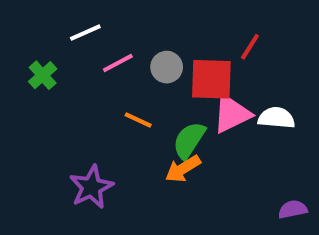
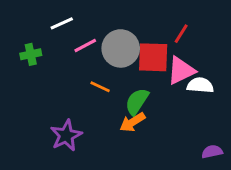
gray circle: (167, 67) -> (121, 48), size x1.6
green cross: (43, 75) -> (31, 54), turned 30
pink triangle: (232, 114) -> (181, 71), moved

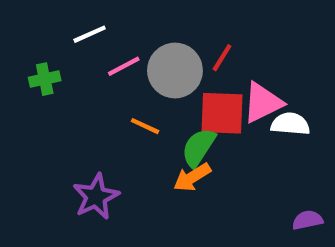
red line: (181, 34) -> (222, 58), moved
red square: (153, 57) -> (222, 113), moved

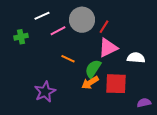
gray circle: (175, 71) -> (82, 20), moved
pink triangle: (263, 103) -> (108, 48), moved
red square: (222, 113) -> (116, 84), moved

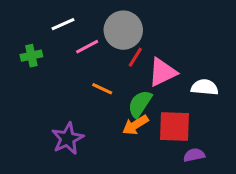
red line: (104, 27) -> (135, 57), moved
purple semicircle: (144, 103) -> (194, 155), moved

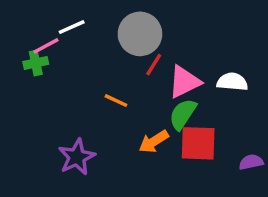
pink line: (87, 47) -> (46, 46), moved
white semicircle: (205, 87) -> (232, 82), moved
green semicircle: (140, 104) -> (183, 114), moved
purple semicircle: (194, 155) -> (251, 162), moved

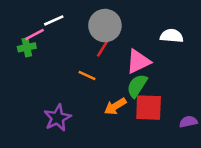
red line: (154, 65) -> (102, 49), moved
white semicircle: (232, 82) -> (172, 36), moved

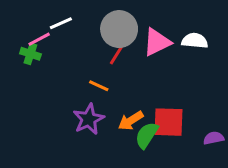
green cross: (27, 47) -> (30, 54), turned 30
pink triangle: (138, 61) -> (157, 42), moved
green semicircle: (137, 86) -> (147, 135), moved
purple star: (58, 118) -> (89, 119), moved

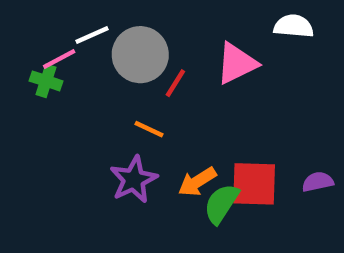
gray circle: (119, 29) -> (140, 55), moved
white semicircle: (195, 41) -> (294, 26), moved
purple semicircle: (214, 138) -> (318, 182), moved

